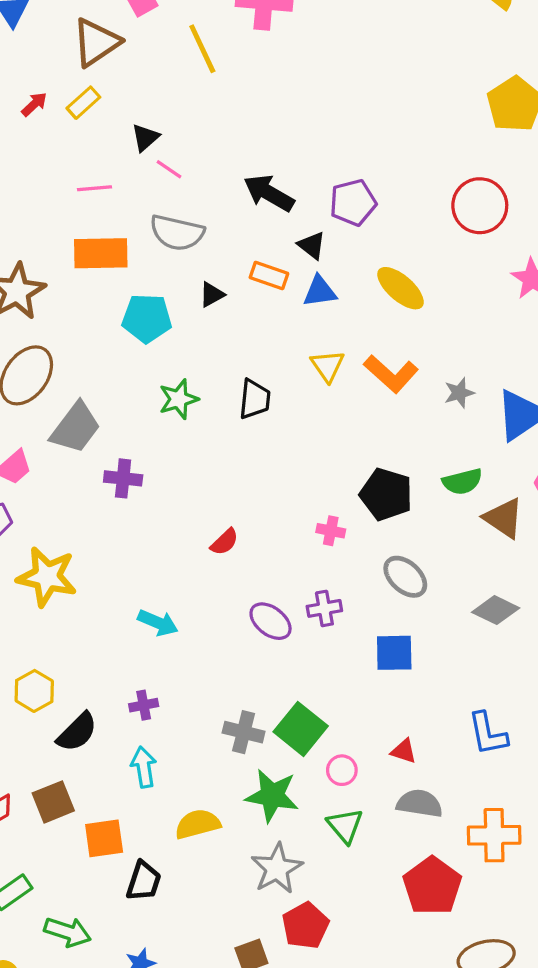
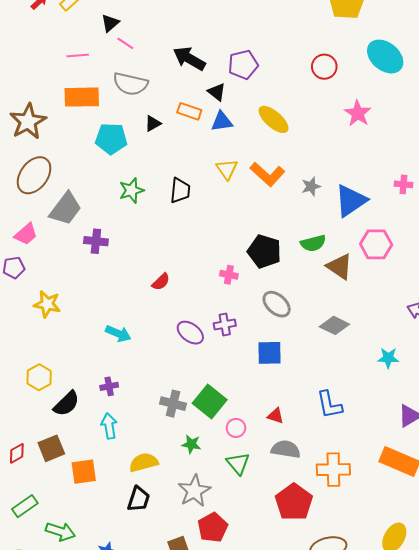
red circle: (480, 206) -> (324, 67), size x0.7
yellow star: (47, 577) -> (47, 304), size x0.7
green star: (272, 796) -> (191, 444), size x0.6
black trapezoid: (144, 881) -> (139, 499), moved

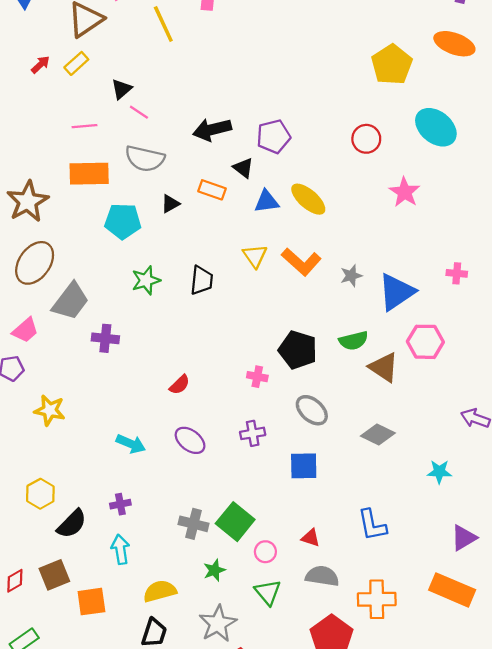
black arrow: (189, 59) -> (212, 130), turned -44
blue triangle: (222, 121) -> (267, 201), moved
purple ellipse: (190, 333) -> (190, 440), moved
green star: (191, 444) -> (214, 570), turned -30

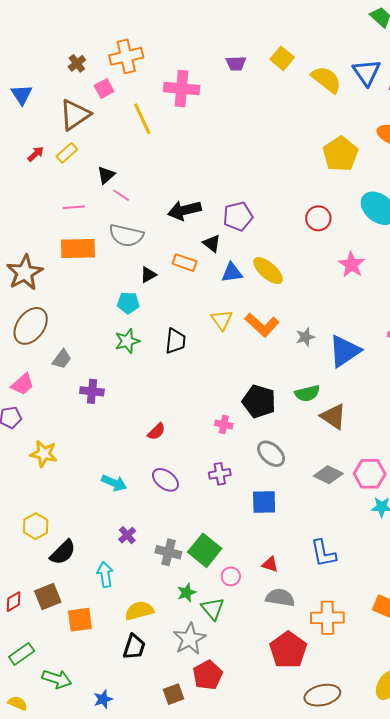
cyan pentagon: (123, 221) -> (128, 303), moved, size x0.7
gray trapezoid: (71, 301) -> (62, 359), size x0.6
pink hexagon: (425, 342) -> (370, 474), moved
purple cross: (120, 504) -> (127, 535), moved, turned -30
green triangle: (268, 592) -> (213, 609), moved

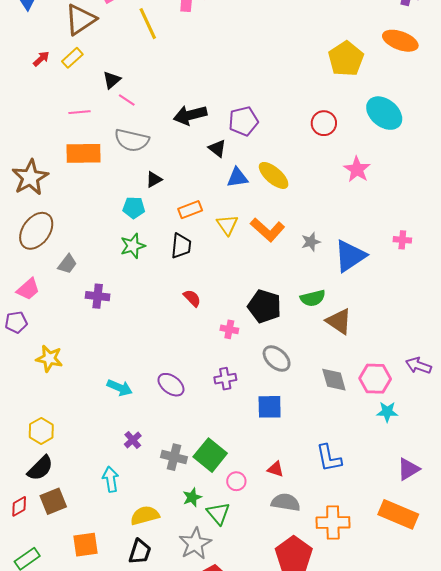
orange rectangle: (185, 263) -> (190, 210), moved, turned -40
red semicircle: (156, 432) -> (192, 298), moved, turned -90
gray diamond: (328, 475) -> (334, 380), turned 48
black semicircle: (63, 552) -> (40, 468), moved
orange square: (80, 620) -> (85, 545), moved

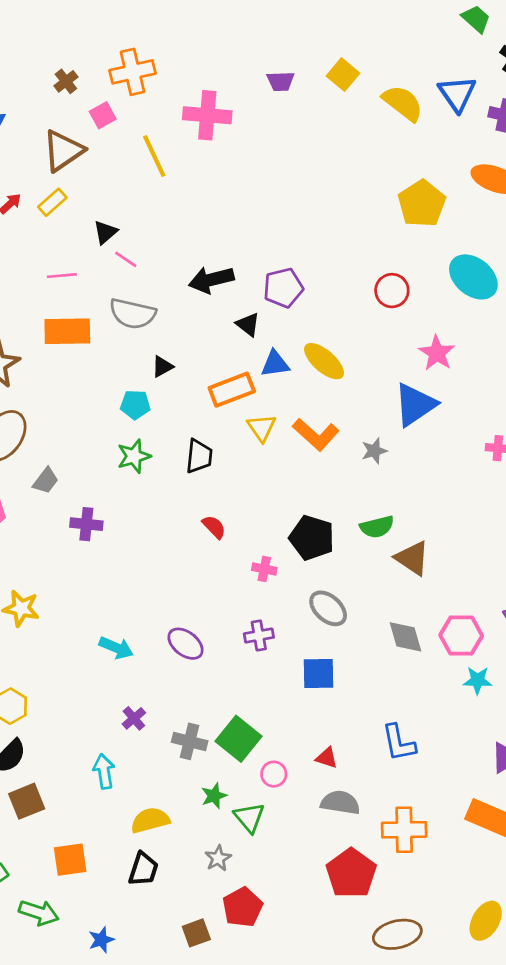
orange rectangle: (190, 210) -> (232, 390), moved, size x1.4
blue triangle: (350, 256) -> (415, 405), moved
gray star: (195, 544) -> (218, 858), size x0.6

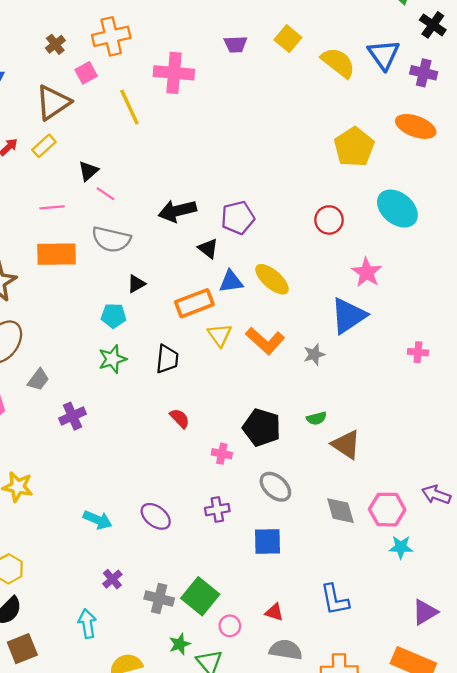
purple cross: (86, 524) -> (72, 416), turned -30
green semicircle: (377, 527) -> (316, 418), size x0.7

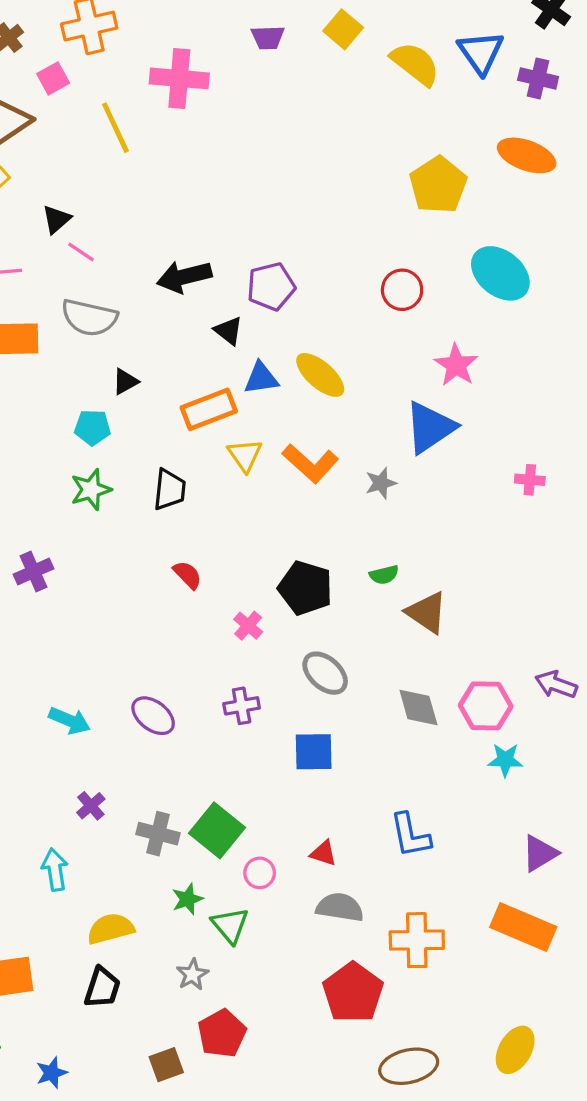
pink cross: (222, 454) -> (248, 626), turned 30

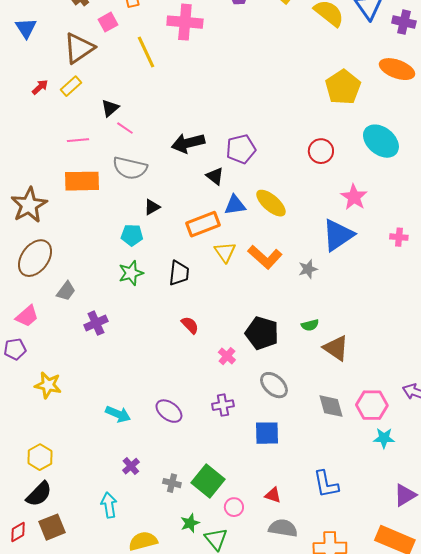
pink cross: (530, 480) -> (399, 237), moved
gray cross: (158, 834) -> (172, 483), size x0.7

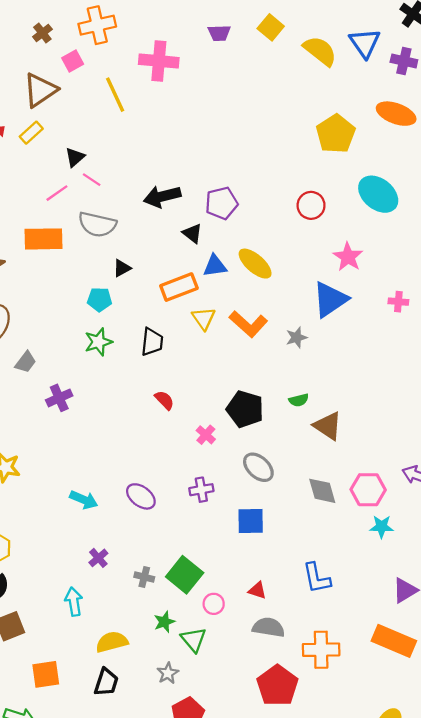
pink line: (78, 140) -> (57, 193), moved, turned -30

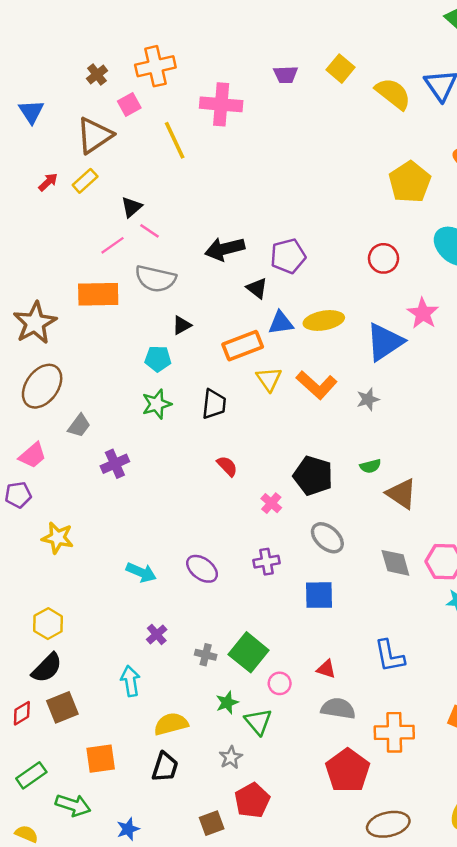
yellow ellipse: (255, 264) -> (324, 320), turned -51
blue triangle: (330, 299) -> (385, 342), moved

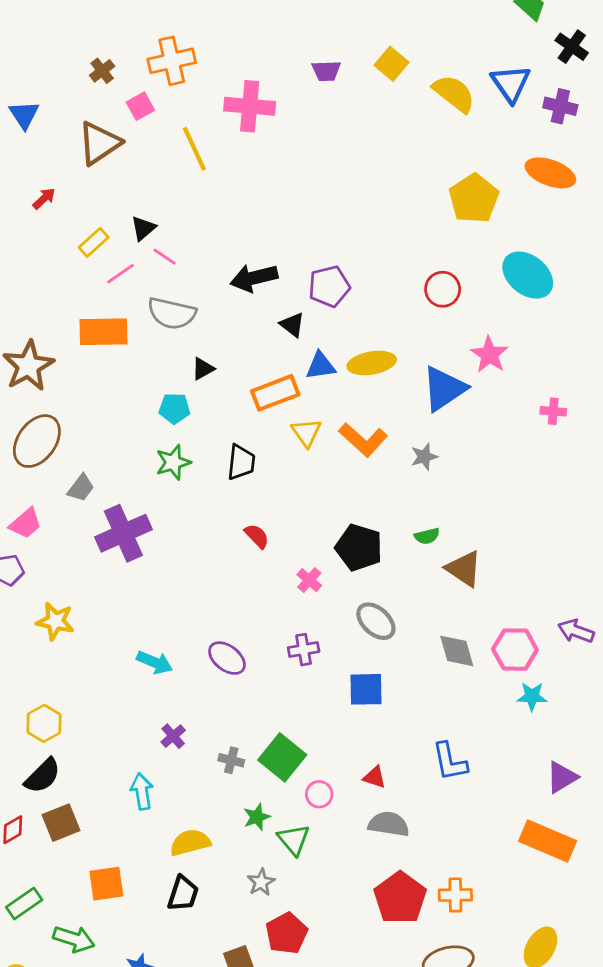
yellow rectangle: (85, 181) -> (94, 242), moved
purple cross: (115, 464) -> (123, 533), size x1.6
orange cross: (394, 732) -> (455, 895), moved, size x0.7

